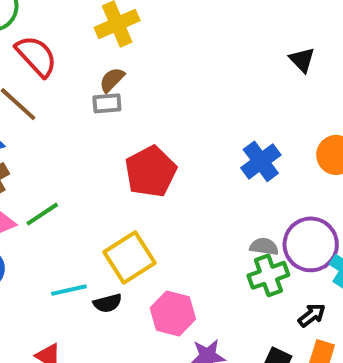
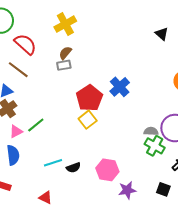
blue cross: (261, 161) -> (120, 87), moved
yellow square: (130, 258) -> (88, 120), moved, size x0.7
green cross: (268, 275) -> (155, 146), turned -36

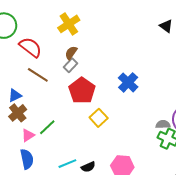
gray rectangle: (64, 65) -> (71, 65), turned -32
brown line: (18, 70) -> (38, 75), moved
red pentagon: (89, 98) -> (82, 91), moved

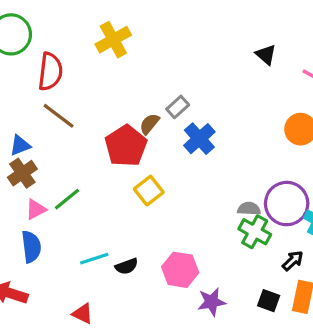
red semicircle: (30, 47) -> (50, 72), turned 55
brown semicircle: (71, 53) -> (149, 124), moved
gray rectangle: (71, 65) -> (178, 107), moved

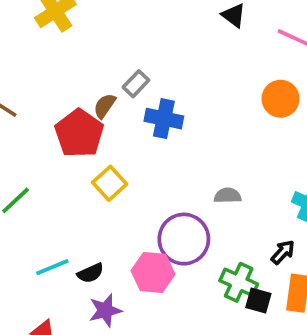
blue cross: (199, 139) -> (164, 119), turned -32
purple circle: (287, 204) -> (184, 239), moved
green cross: (255, 232) -> (239, 282), moved
purple star: (212, 302) -> (105, 310), moved

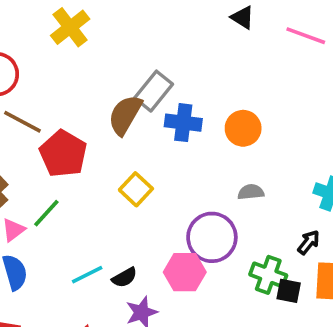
gray rectangle: (136, 84) -> (154, 91), size x1.5
orange circle: (281, 99) -> (243, 128), moved
brown semicircle: (105, 106) -> (125, 115), size x1.6
red pentagon: (79, 133) -> (63, 154), moved

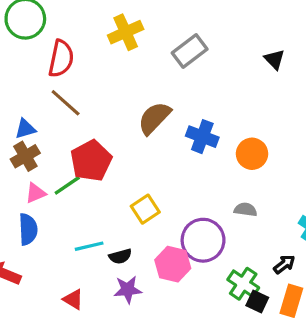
gray rectangle: (154, 91) -> (190, 51), moved
red pentagon: (63, 154) -> (91, 161), moved
yellow square: (136, 189) -> (145, 209), moved

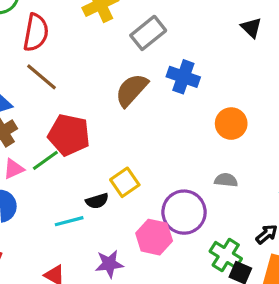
gray rectangle: (190, 51) -> (148, 33), moved
blue cross: (202, 137) -> (183, 77), moved
red pentagon: (91, 161) -> (69, 135), turned -30
black semicircle: (120, 256) -> (97, 201), moved

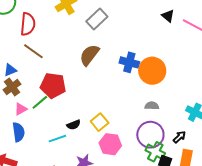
black triangle: (251, 28) -> (168, 16), moved
blue cross: (183, 77) -> (129, 62), moved
orange circle: (231, 124) -> (152, 71), size x1.4
yellow square: (125, 182) -> (100, 122), moved
purple circle: (184, 212) -> (150, 135), moved

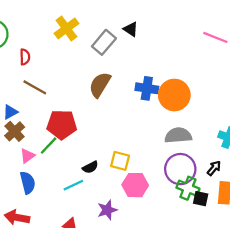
black triangle: (168, 16) -> (131, 29), moved
red semicircle: (28, 24) -> (25, 57), size x0.6
gray semicircle: (152, 106) -> (178, 135), size x1.6
yellow square: (100, 122) -> (120, 161), turned -30

